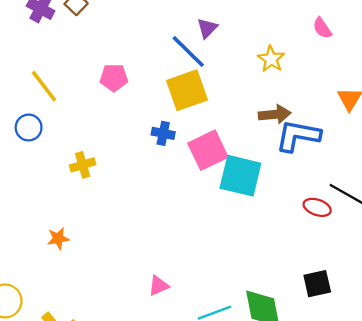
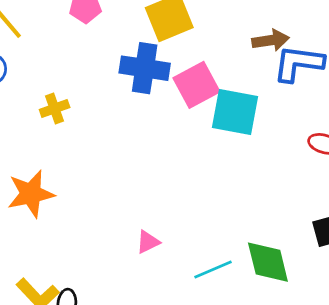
blue cross: (163, 133) -> (145, 68), size x1.8
orange star: (58, 238) -> (31, 194), size x1.8

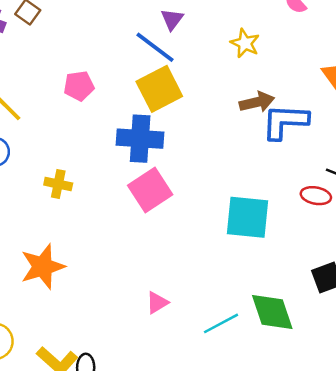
pink square: (197, 85) -> (150, 190), moved
yellow cross: (55, 108) -> (58, 184), turned 36
cyan square: (235, 112) -> (248, 217), moved

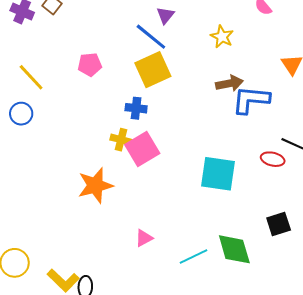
blue cross: (140, 139) -> (136, 108), size x0.6
yellow cross: (58, 184) -> (121, 140), moved
orange star: (43, 267) -> (95, 185), moved

